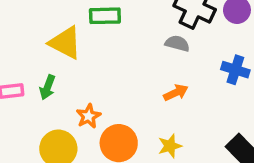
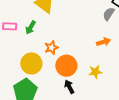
gray semicircle: (177, 43) -> (109, 14), turned -80

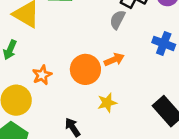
orange circle: (66, 66) -> (85, 69), moved

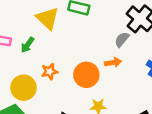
orange arrow: (114, 60) -> (113, 62), moved

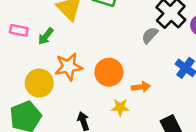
orange arrow: (113, 62) -> (141, 87), moved
orange star: (50, 72) -> (69, 67), size x1.5

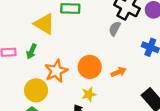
yellow star: (120, 107) -> (89, 94), moved

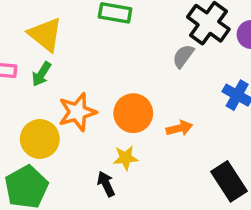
yellow triangle: (44, 24) -> (45, 35), moved

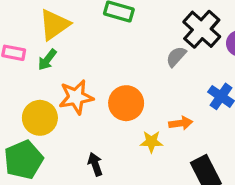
yellow triangle: (45, 35) -> (54, 25), turned 40
orange arrow: (179, 128) -> (181, 123), moved
yellow star: (126, 158) -> (151, 142), moved

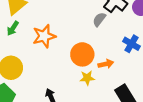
orange star: (76, 97) -> (44, 36), moved
orange circle: (126, 103) -> (82, 54), moved

